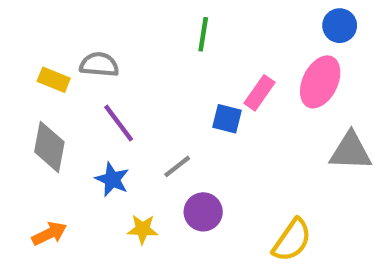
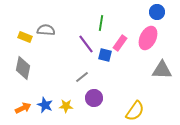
green line: (203, 34) -> (101, 23), moved
purple line: (119, 123) -> (86, 44), moved
blue star: (112, 179) -> (45, 105), moved

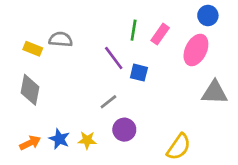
pink rectangle: (120, 43) -> (160, 34), moved

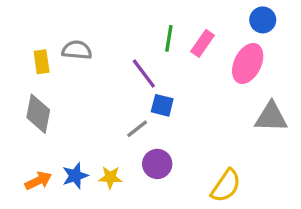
yellow rectangle: (33, 49) -> (42, 62), turned 60
blue square: (139, 73) -> (162, 105), moved
blue star: (59, 139) -> (75, 176), turned 30

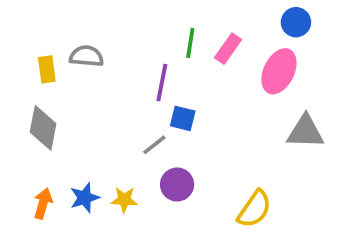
purple line: (144, 74) -> (162, 83), turned 48
orange arrow: (38, 181) -> (43, 203), turned -48

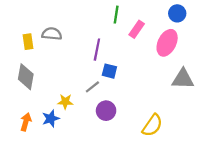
green line: (190, 43) -> (116, 15), moved
yellow star: (124, 200) -> (65, 102), moved

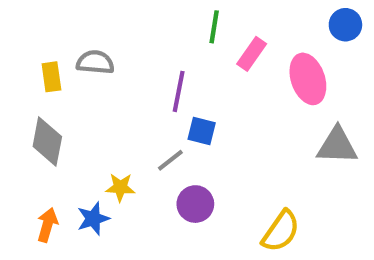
blue circle: (177, 13) -> (345, 25), moved
pink ellipse: (167, 43) -> (308, 79), turned -45

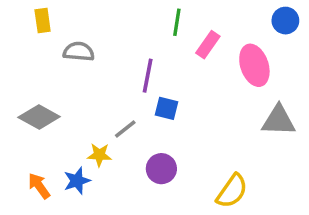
yellow rectangle: (51, 77) -> (43, 21), moved
gray diamond: (47, 141) -> (39, 117), turned -72
gray line: (170, 160) -> (125, 129), moved
orange arrow: (47, 225) -> (39, 186), turned -52

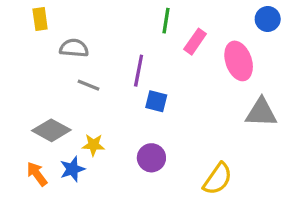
gray diamond: (39, 117) -> (51, 130), moved
gray line: (125, 129) -> (89, 85), moved, turned 60

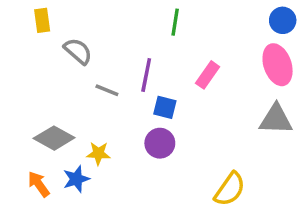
pink rectangle: (195, 42) -> (208, 75), moved
gray semicircle: (74, 48) -> (78, 51), turned 36
pink ellipse: (239, 61) -> (278, 65), moved
gray line: (89, 85) -> (107, 90), moved
purple circle: (151, 158) -> (160, 143), moved

